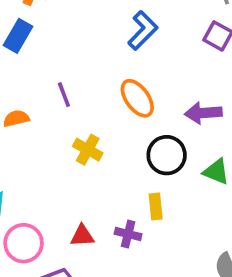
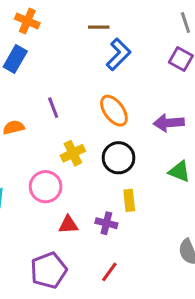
yellow cross: (88, 150) -> (73, 153), turned 35
black circle: (167, 155) -> (119, 158), moved
pink circle: (24, 243) -> (46, 187), moved

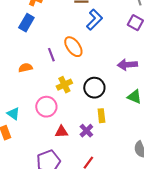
orange ellipse: (114, 111) -> (73, 47), moved
purple cross: (106, 223) -> (86, 131), turned 32

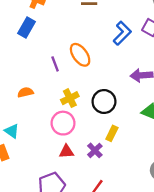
blue L-shape: (94, 20) -> (122, 33), moved
orange semicircle: (25, 68) -> (25, 92), moved
pink circle: (46, 107) -> (63, 123), moved
yellow rectangle: (101, 116) -> (112, 133), turned 32

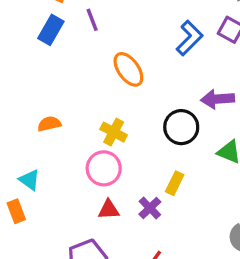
purple line: (55, 64) -> (92, 20), moved
yellow cross: (70, 98) -> (114, 132), turned -36
black circle: (104, 101) -> (181, 127), moved

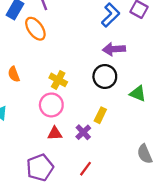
orange ellipse: (128, 69) -> (35, 29), moved
purple arrow: (218, 99) -> (114, 49), moved
orange semicircle: (49, 124) -> (14, 74), turned -98

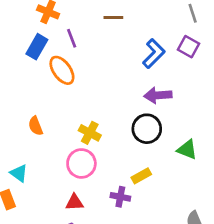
yellow rectangle: (100, 115) -> (141, 176), turned 35
purple cross: (83, 132) -> (120, 197), turned -35
red triangle: (55, 133) -> (74, 202), moved

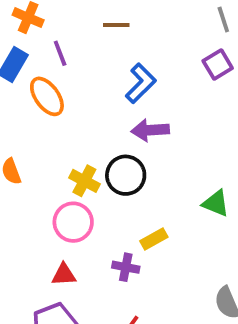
purple square: (188, 47) -> (218, 65), turned 30
blue L-shape: (154, 54) -> (141, 83), moved
purple arrow: (158, 95) -> (150, 130), moved
black circle: (147, 129) -> (126, 175), moved

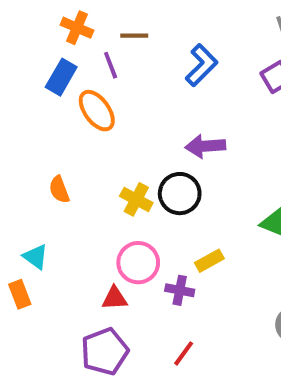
brown line: (116, 25) -> (134, 36), moved
blue L-shape: (141, 83) -> (201, 65), moved
pink circle: (73, 222) -> (138, 263), moved

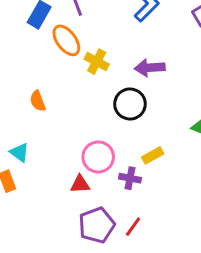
yellow cross: (136, 199) -> (97, 62), moved
purple pentagon: (105, 351) -> (97, 225), moved

